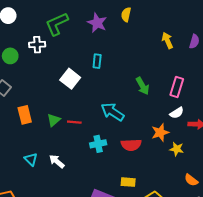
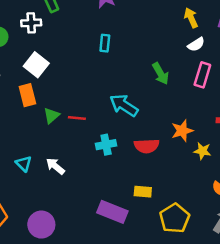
white square: (70, 79) -> (36, 65), moved
white semicircle: (177, 113) -> (196, 44), moved
orange rectangle: (25, 115) -> (27, 95), moved

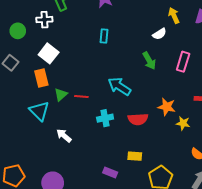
white semicircle: (196, 44) -> (159, 34), moved
orange star: (182, 131) -> (167, 107), turned 30
cyan triangle: (24, 164) -> (39, 111), moved, size x1.5
purple rectangle: (112, 212) -> (110, 173), size x0.6

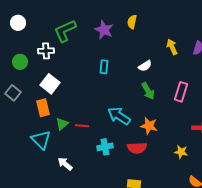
white semicircle: (159, 34) -> (145, 66), moved
orange star: (167, 107) -> (149, 126), moved

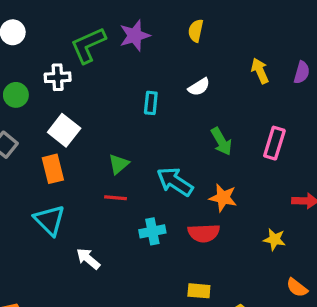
purple star: (104, 30) -> (135, 36), moved, turned 30
white semicircle: (145, 66) -> (199, 87), moved
green triangle: (62, 124) -> (119, 164), moved

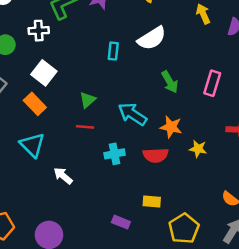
yellow arrow: (260, 71) -> (203, 14), moved
white semicircle: (199, 87) -> (152, 38), size x1.6
orange rectangle: (53, 169) -> (35, 104), turned -30
yellow star: (274, 239) -> (198, 149), moved

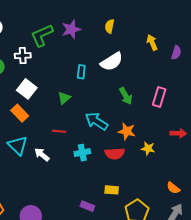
green triangle: (88, 100) -> (64, 98), moved
white arrow: (63, 176) -> (42, 155), moved

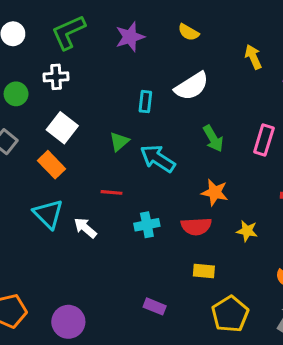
yellow semicircle: (110, 26) -> (189, 32), turned -72
green L-shape: (42, 35) -> (68, 32), moved
cyan arrow: (96, 121) -> (158, 159), moved
yellow star: (148, 149) -> (247, 231), moved
yellow rectangle: (112, 190) -> (204, 271), moved

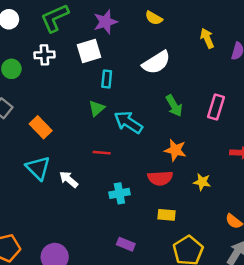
cyan rectangle: (145, 102) -> (107, 79), moved
white square: (62, 128) -> (89, 51), moved, turned 35
red line: (111, 192) -> (102, 153), moved
cyan cross: (147, 225) -> (119, 193), moved

